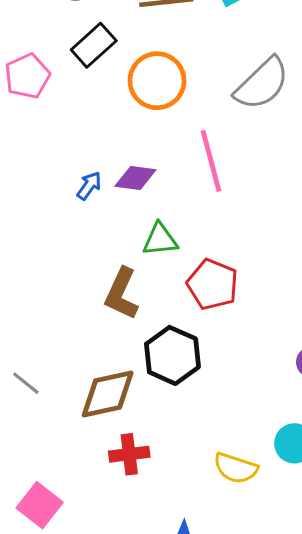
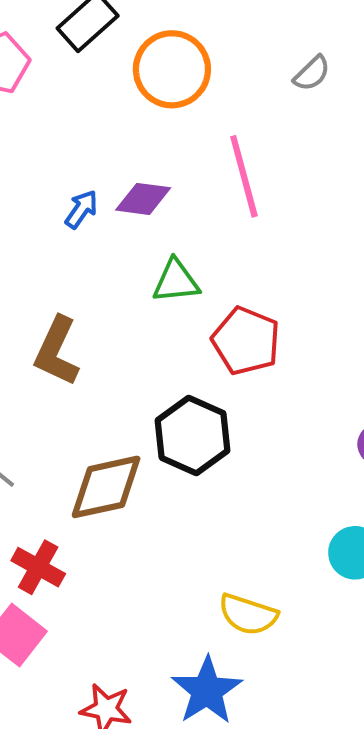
gray semicircle: (262, 84) -> (312, 73), size x0.5
brown L-shape: (122, 294) -> (57, 351), moved
red cross: (129, 454) -> (38, 567), moved, turned 36
yellow semicircle: (236, 468) -> (248, 614), moved

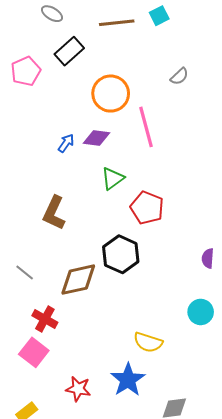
orange circle: (172, 69) -> (111, 94), moved
green triangle: (176, 281) -> (113, 178), turned -30

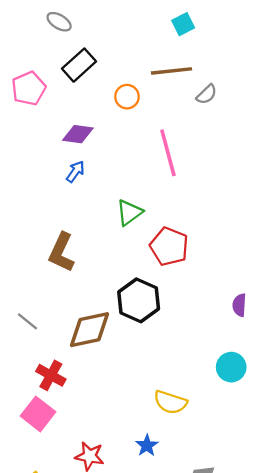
brown line: (117, 23) -> (171, 71), moved
orange circle: (111, 94) -> (127, 97), moved, size x0.6
purple diamond: (96, 138) -> (78, 134), moved
blue star: (128, 380) -> (147, 446), size x0.6

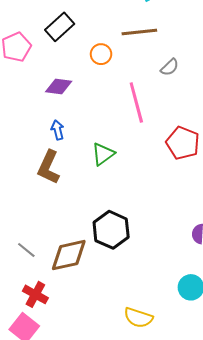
gray semicircle: (207, 94) -> (170, 67), moved
blue arrow: (75, 172) -> (58, 130), moved, turned -48
red pentagon: (169, 247) -> (183, 143), moved
brown L-shape: (61, 252) -> (49, 167), moved
gray line: (27, 321) -> (26, 250), moved

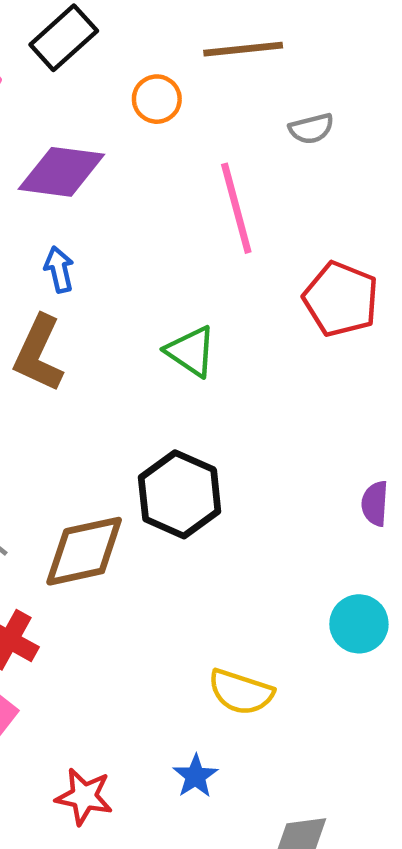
gray semicircle: (170, 67) -> (311, 129), turned 30
purple diamond: (59, 86) -> (61, 172), size x1.4
green triangle: (103, 154) -> (191, 351), moved, turned -50

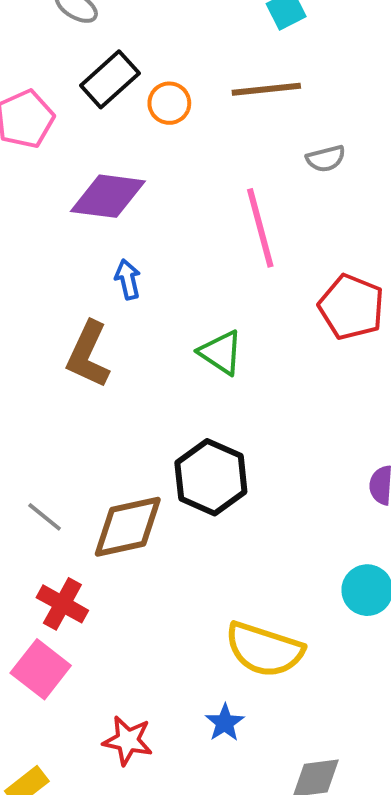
orange circle: (157, 99) -> (169, 103), moved
blue arrow: (59, 269) -> (128, 279), moved
yellow semicircle: (241, 692) -> (264, 649), size x1.4

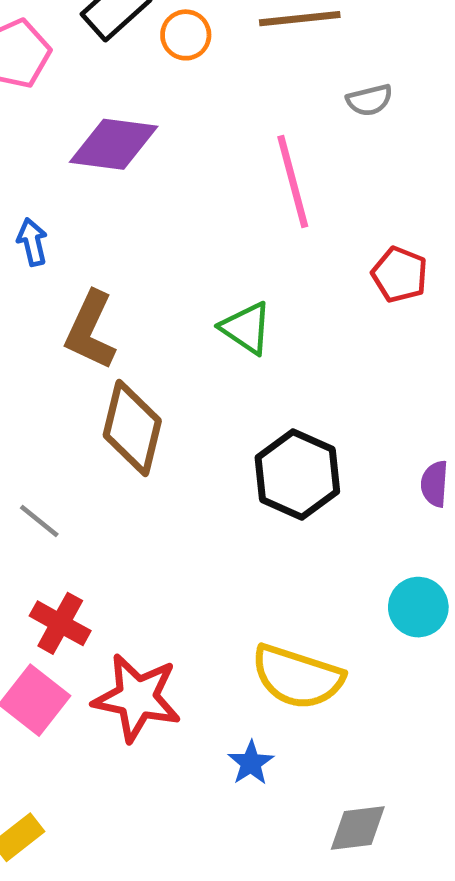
blue arrow: (128, 279) -> (32, 242), moved
red pentagon: (351, 307) -> (400, 275), size x0.7
black hexagon: (211, 477) -> (297, 474), moved
brown diamond: (128, 527) -> (132, 428), moved, turned -64
red star: (128, 741) -> (137, 698), moved, size x1.5

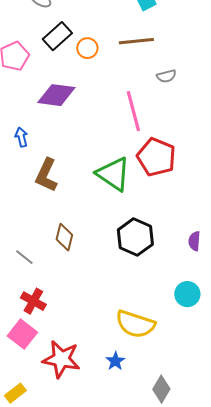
red pentagon: (400, 275) -> (156, 157), moved, size x1.6
green triangle: (246, 328) -> (113, 174), size x1.5
brown diamond: (132, 428) -> (64, 237), moved, size x0.7
red star: (137, 698) -> (61, 359), moved
gray diamond: (358, 828) -> (161, 389), turned -52

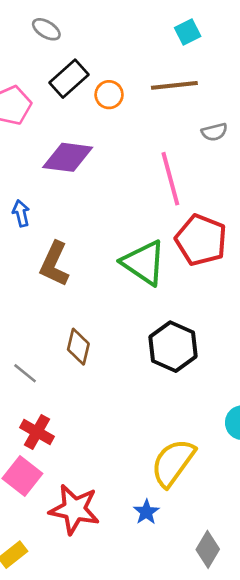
yellow semicircle: (135, 324) -> (173, 463), turned 108

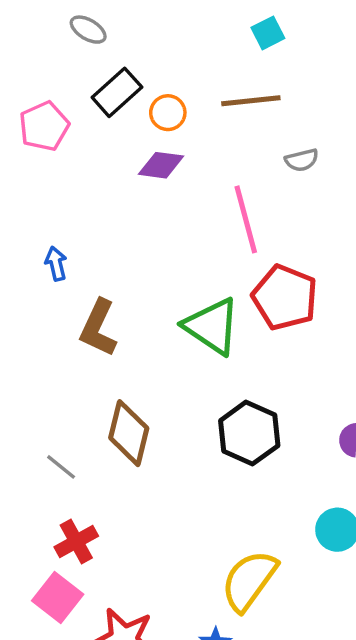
purple diamond: (68, 157) -> (161, 165), moved, size x0.7
brown diamond: (78, 347) -> (129, 433), size x1.4
red cross: (37, 432) -> (76, 542), turned 32

